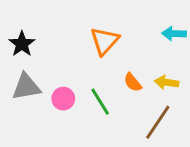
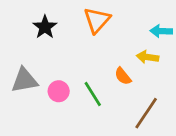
orange triangle: (105, 41) -> (97, 20), moved
black star: (22, 44) -> (45, 27), moved
yellow arrow: (167, 82) -> (147, 57), moved

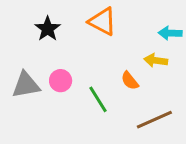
orange triangle: (97, 20) -> (102, 22), turned -44
pink circle: (59, 91) -> (61, 81), moved
brown line: (146, 113) -> (154, 120), turned 32

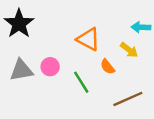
orange triangle: (102, 22) -> (88, 39), moved
black star: (48, 29) -> (19, 24), moved, size x1.4
yellow arrow: (156, 60) -> (129, 50), turned -150

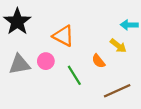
orange triangle: (88, 39) -> (63, 36), moved

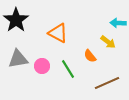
pink circle: (46, 61) -> (42, 66), moved

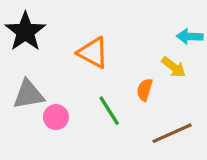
orange semicircle: (90, 56) -> (145, 90), turned 56
pink circle: (42, 66) -> (56, 117), moved

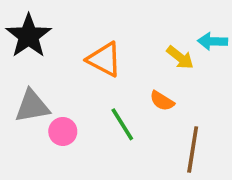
yellow arrow: (174, 67) -> (180, 58), moved
orange semicircle: (145, 90) -> (162, 101), turned -75
brown line: (172, 133) -> (193, 150), turned -57

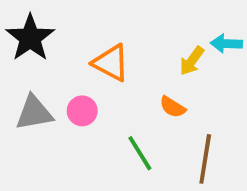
yellow arrow: (180, 58) -> (192, 61), turned 88
green line: (122, 124) -> (140, 153), moved
pink circle: (63, 131) -> (82, 111), moved

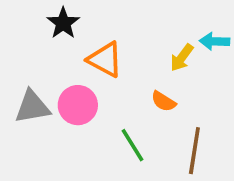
black star: (30, 38) -> (63, 23), moved, size x0.7
pink circle: (82, 111) -> (78, 105), size x1.4

